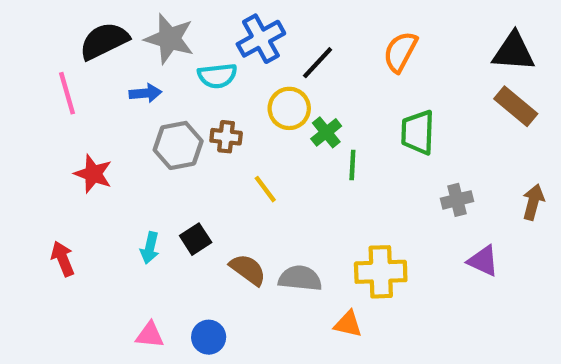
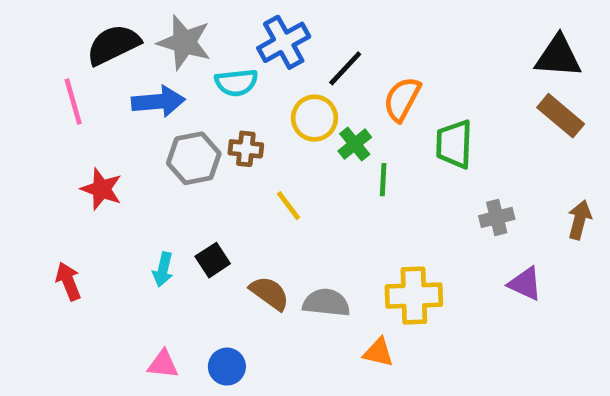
orange semicircle: (400, 52) -> (402, 99), moved
blue arrow: (145, 93) -> (158, 101), size x1.5

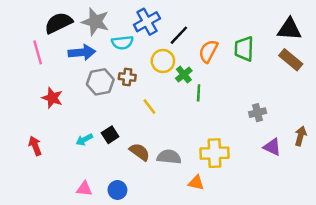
green trapezoid: (454, 144) -> (244, 49), moved
brown arrow: (580, 220) -> (301, 136), moved
cyan arrow: (163, 270) -> (84, 140), turned 49

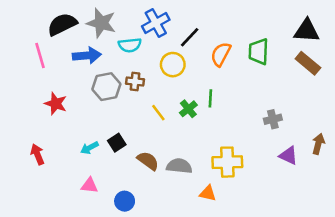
green cross: (184, 75) -> (188, 109), moved
pink triangle: (84, 189) -> (89, 186), moved

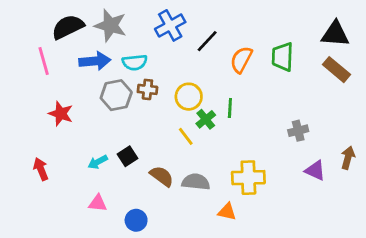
cyan semicircle: (130, 45) -> (135, 62), moved
yellow circle: (173, 65) -> (189, 97), moved
yellow line: (158, 113) -> (186, 136), moved

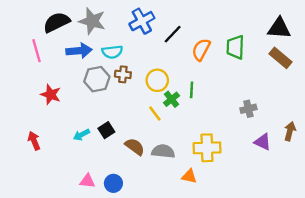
pink triangle: (98, 203) -> (87, 181), moved

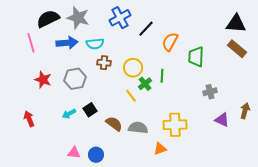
green trapezoid: (235, 47) -> (196, 57), moved
gray hexagon: (97, 79) -> (75, 79), moved
orange triangle: (189, 176) -> (160, 149), turned -32

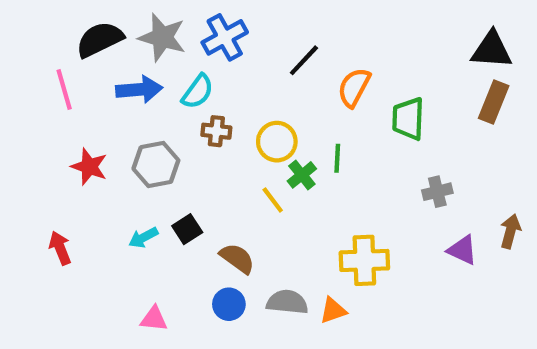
blue cross: (120, 18) -> (225, 37), moved
cyan semicircle: (95, 44) -> (198, 92), turned -48
brown rectangle: (237, 49) -> (494, 102), turned 72
gray semicircle: (138, 128) -> (287, 302), moved
blue circle: (96, 155) -> (229, 304), moved

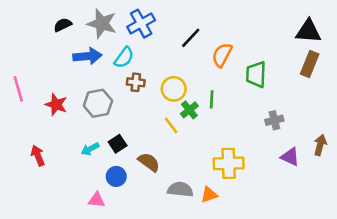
black semicircle: (100, 39) -> (63, 25), size x0.6
pink line: (64, 89) -> (18, 89), moved
blue circle: (229, 304) -> (116, 176), moved

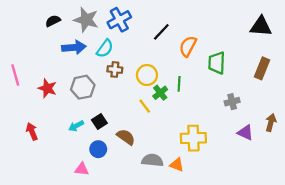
brown rectangle: (310, 64) -> (262, 68), moved
orange triangle: (209, 195) -> (177, 165), turned 40

